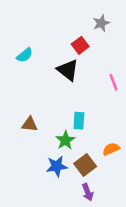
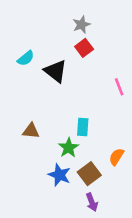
gray star: (101, 23) -> (81, 25), moved
black triangle: (68, 70) -> (56, 71), moved
orange semicircle: (111, 149) -> (116, 157), turned -35
blue star: (57, 166) -> (59, 175), turned 30

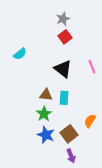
cyan semicircle: (26, 58) -> (20, 54), moved
black triangle: (56, 71) -> (63, 69), moved
brown triangle: (31, 131) -> (46, 95), moved
green star: (69, 148) -> (44, 114), moved

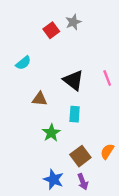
red square: (65, 37) -> (51, 30), moved
brown triangle: (46, 95) -> (40, 99), moved
orange semicircle: (90, 121) -> (107, 151), moved
blue star: (46, 135) -> (54, 179), moved

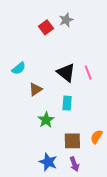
cyan semicircle: (23, 63) -> (19, 68), moved
pink line: (107, 78) -> (88, 73), moved
brown triangle: (40, 99) -> (36, 89), turned -40
brown square: (80, 156) -> (72, 141), turned 36

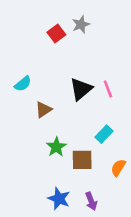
black triangle: (66, 73) -> (81, 89), turned 42
cyan rectangle: (67, 103) -> (104, 134), moved, turned 40
brown square: (72, 141) -> (82, 160), moved

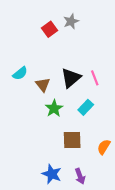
brown triangle: (43, 110) -> (43, 85), moved, turned -35
cyan rectangle: (104, 134) -> (86, 107), moved
green star: (56, 147) -> (54, 108), moved

